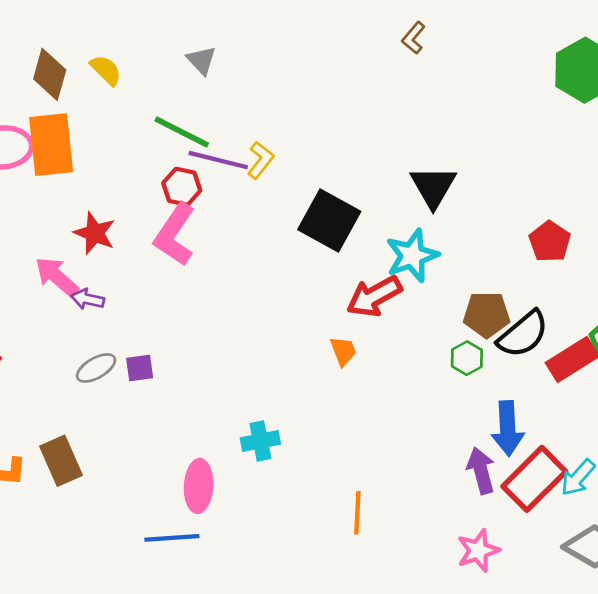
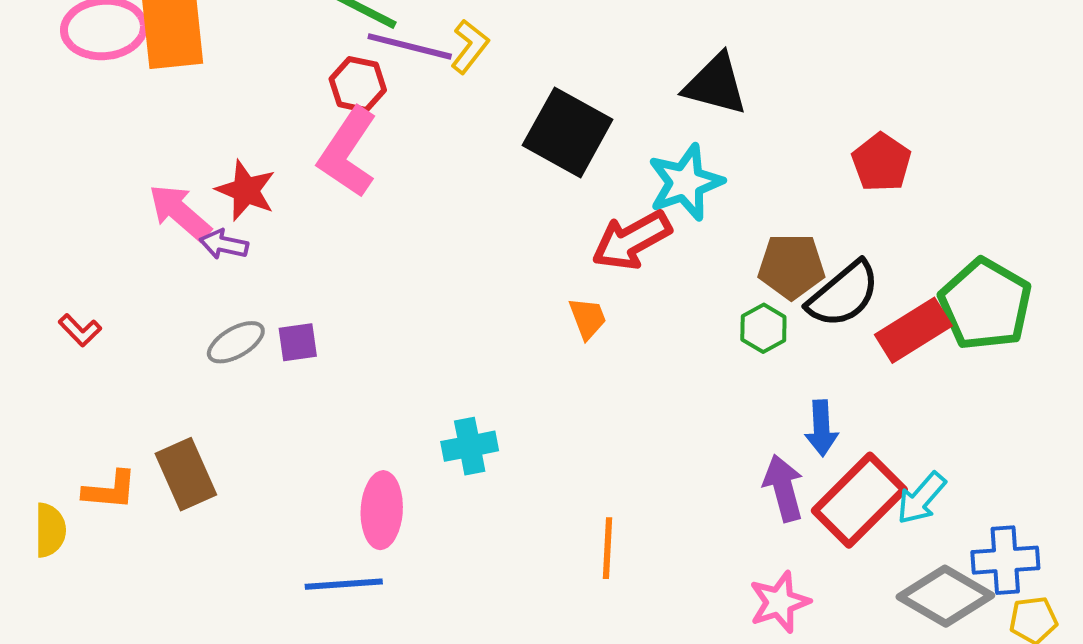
black triangle: (433, 187) -> (715, 84), turned -45
red star: (95, 233) -> (246, 190), moved
blue arrow: (508, 428) -> (821, 428), size x0.7

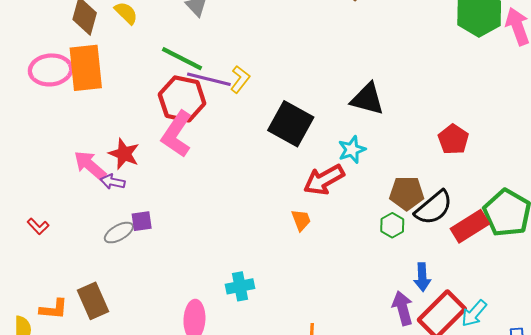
red hexagon: (358, 84) -> (182, 99), size x1.6
cyan star: (686, 182) -> (352, 150), size x0.7
purple square: (298, 342) -> (142, 221), moved

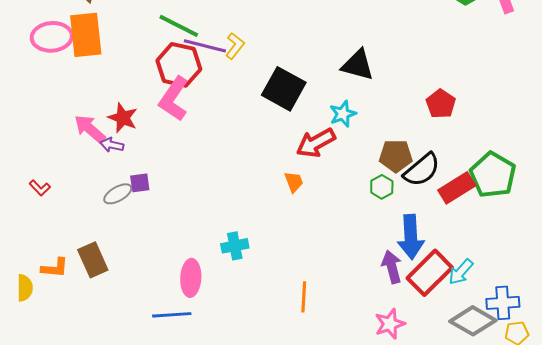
blue arrow: (422, 277) -> (411, 237), size x1.6

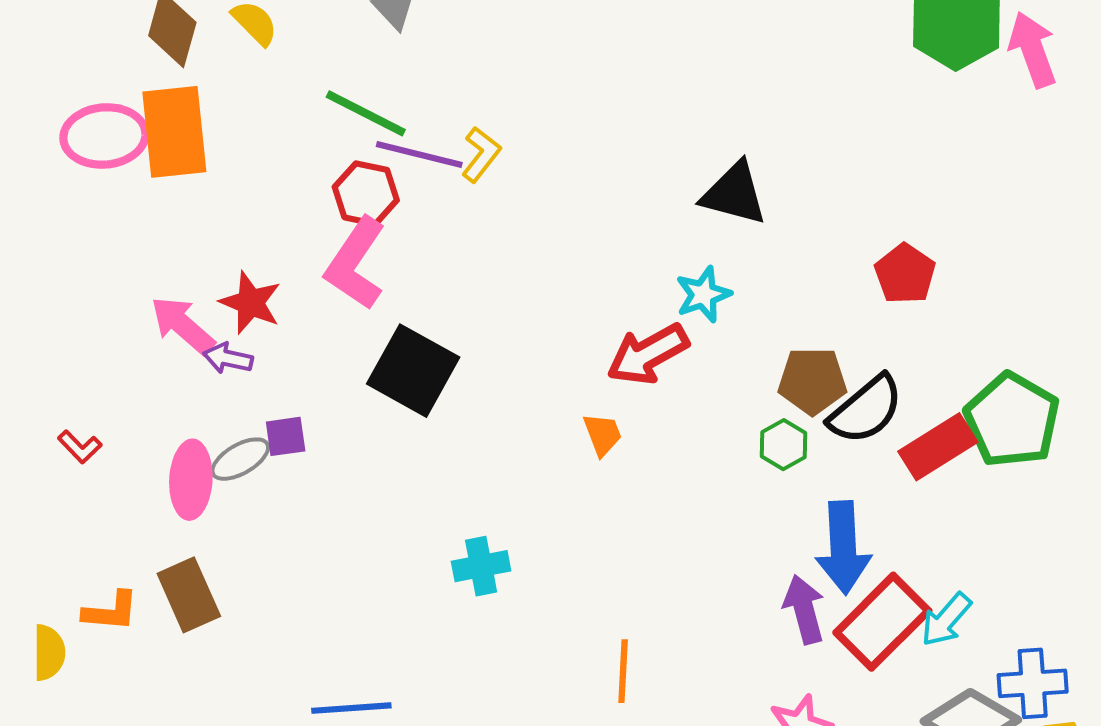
red hexagon: (179, 65) -> (366, 194), size x0.7
black square: (284, 89) -> (413, 371), moved
pink ellipse: (191, 278) -> (191, 480), moved

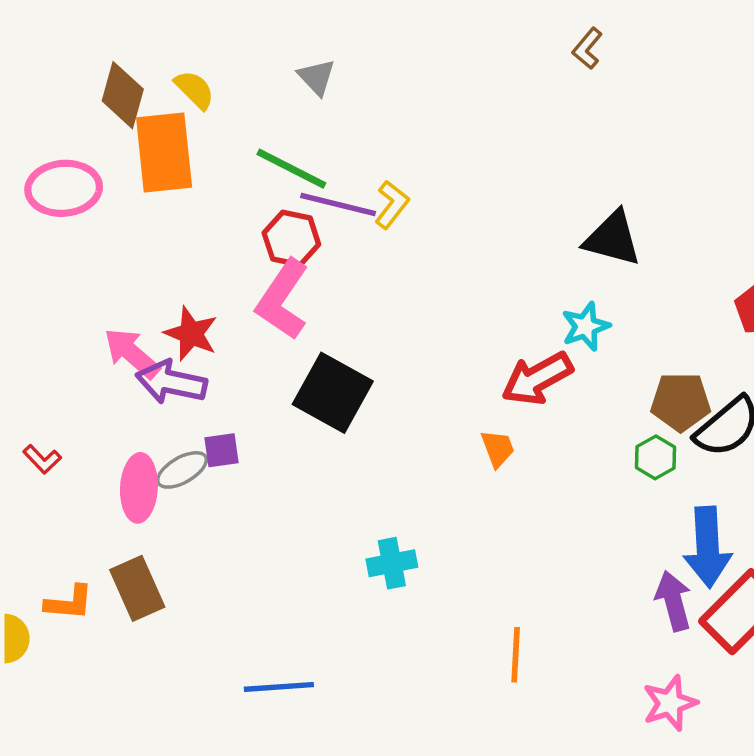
orange rectangle: (174, 132) -> (164, 152), moved
purple arrow: (228, 358) -> (171, 382), size x1.6

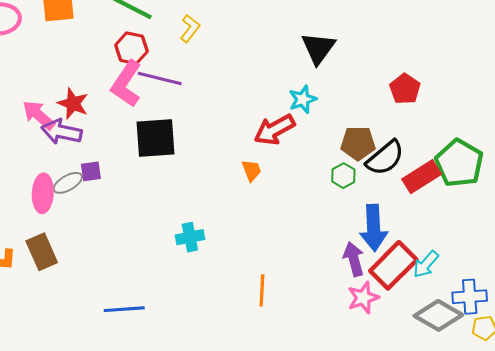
purple line: (338, 204) -> (160, 78), moved
black triangle: (612, 239) -> (318, 48), turned 51
black square: (333, 393) -> (155, 138), turned -33
pink star: (670, 703) -> (363, 298), moved

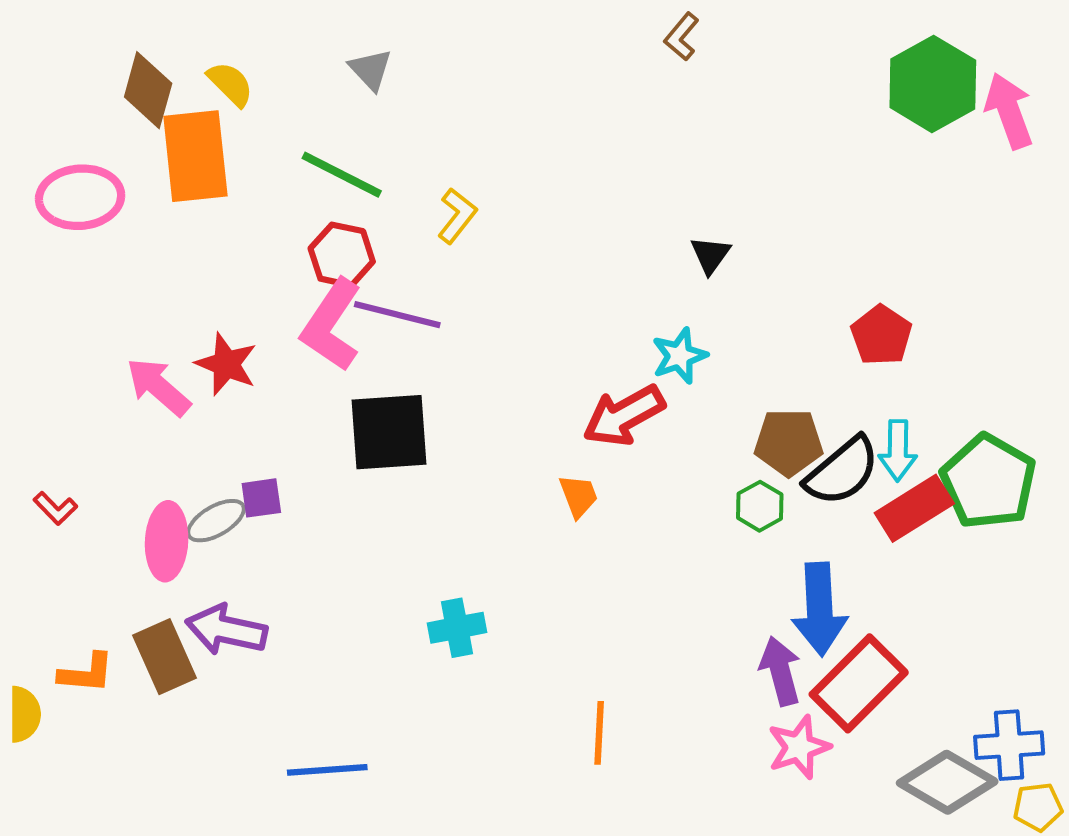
black triangle: (318, 48) -> (710, 255), size x0.6
purple arrow: (62, 132) -> (226, 630), moved
cyan arrow: (426, 264) -> (898, 451), moved, turned -40

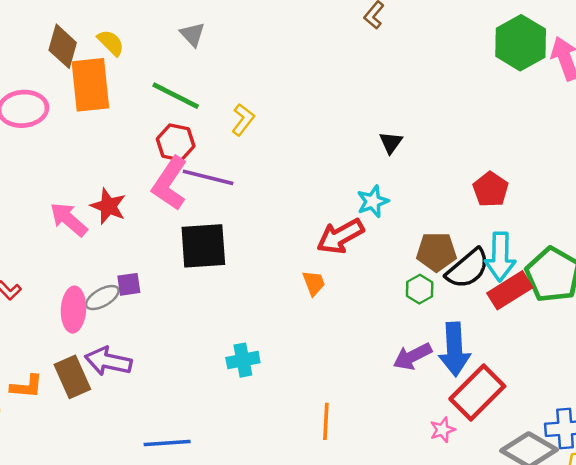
cyan arrow: (898, 451) -> (500, 257), size x1.4
purple arrow: (780, 671) -> (412, 356), moved, turned -102
pink star: (799, 747) -> (442, 430), size x0.7

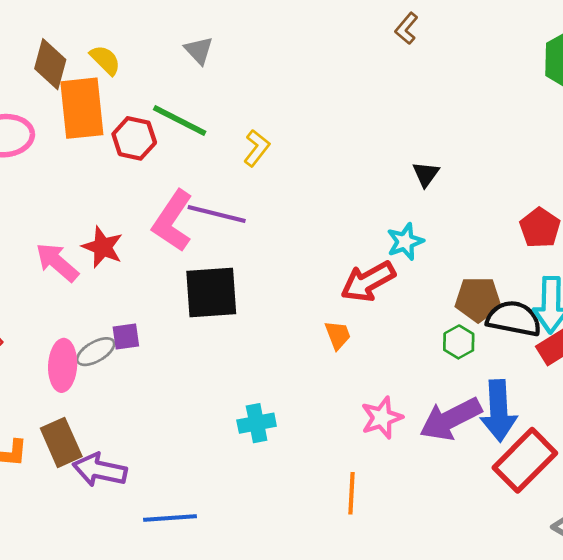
red hexagon: (176, 142) -> (134, 138), moved
black semicircle: (468, 269) -> (514, 319), turned -129
purple arrow: (412, 356) -> (451, 419), size x1.4
purple arrow: (108, 361) -> (100, 470), moved
pink star: (442, 430) -> (382, 418), moved, size x1.4

